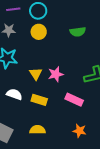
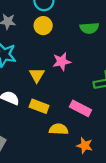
pink star: (56, 74) -> (62, 62), moved
yellow semicircle: (37, 130) -> (59, 129), moved

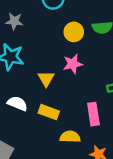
yellow circle: (43, 26) -> (74, 32), moved
pink rectangle: (80, 108) -> (93, 114), turned 54

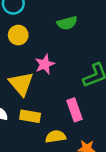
yellow circle: (74, 32) -> (18, 35), moved
yellow triangle: (46, 79) -> (21, 84), size x1.5

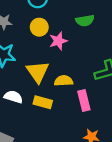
pink star: (45, 64) -> (58, 41), moved
yellow semicircle: (56, 137) -> (64, 81), moved

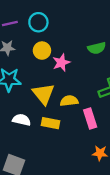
green semicircle: (85, 21) -> (97, 48), moved

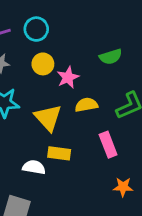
yellow semicircle: (69, 101) -> (86, 105), moved
white semicircle: (22, 120) -> (34, 167), moved

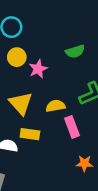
yellow semicircle: (86, 105) -> (56, 106), moved

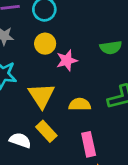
pink rectangle: (72, 127) -> (89, 144), moved
yellow rectangle: (30, 134) -> (46, 131), turned 30

